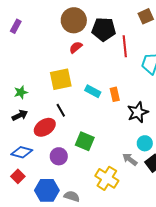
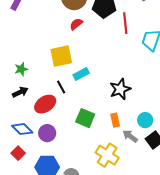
cyan rectangle: (93, 91) -> (81, 74), moved, turned -56
orange rectangle: (115, 94) -> (115, 120), moved
black star: (138, 112) -> (120, 89), moved
blue diamond: (22, 152) -> (22, 129), turned 30
purple circle: (59, 156) -> (47, 133), moved

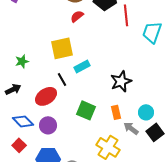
black arrow: (20, 92) -> (13, 89), moved

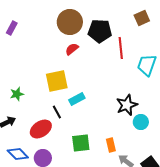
black star: (121, 81) -> (127, 105), moved
green square: (86, 110) -> (81, 143), turned -30
cyan circle: (146, 112) -> (141, 122), moved

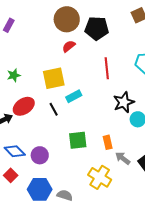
red line: (121, 48) -> (107, 68), moved
green star: (17, 94) -> (14, 75), moved
red ellipse: (41, 129) -> (24, 106), moved

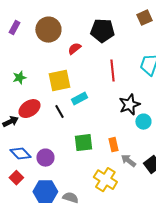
brown circle: (67, 19) -> (48, 30), moved

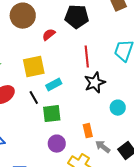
black star: (129, 105) -> (95, 83), moved
green square: (83, 143) -> (52, 114), moved
purple circle: (45, 158) -> (57, 144), moved

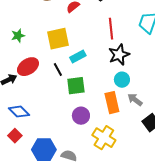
cyan circle: (118, 108) -> (122, 80), moved
orange rectangle: (88, 131) -> (112, 103), size x1.5
gray arrow: (103, 147) -> (135, 100), moved

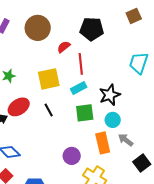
red line: (111, 29) -> (81, 64), moved
cyan rectangle: (78, 57) -> (79, 88), moved
green square: (76, 86) -> (85, 113), moved

